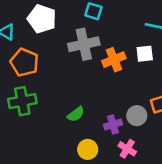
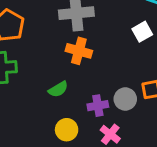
white square: (145, 54) -> (142, 32), turned -30
orange cross: (114, 60) -> (79, 51), moved, turned 30

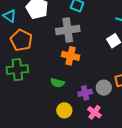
green semicircle: (58, 89) -> (57, 83), turned 48

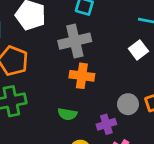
gray circle: (104, 88) -> (128, 104), moved

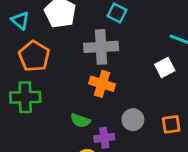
gray circle: (128, 104) -> (133, 120), moved
purple cross: (106, 124) -> (104, 138), moved

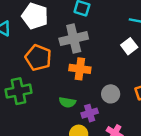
orange pentagon: (34, 56) -> (38, 58), moved

